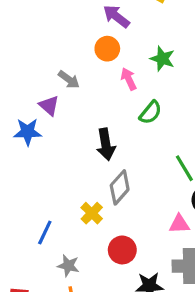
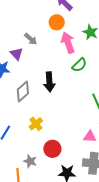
pink arrow: (129, 79) -> (68, 43), size x1.5
gray diamond: (120, 187) -> (23, 92), moved
gray star: (68, 266) -> (30, 161), moved

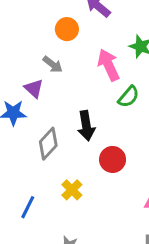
orange circle: (57, 22) -> (67, 29), moved
red circle: (52, 149) -> (113, 159), moved

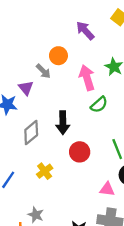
orange circle: (67, 29) -> (58, 56), moved

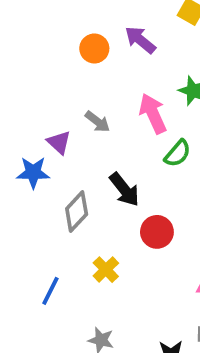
orange circle: (58, 56) -> (94, 49), moved
gray arrow: (43, 71) -> (97, 122), moved
black arrow: (63, 123) -> (124, 189), turned -30

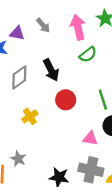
purple triangle: (59, 142) -> (17, 33), turned -42

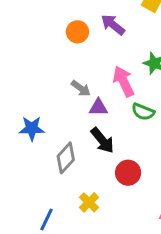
purple triangle: (17, 33) -> (98, 107), moved
green semicircle: (88, 55) -> (143, 112), turned 72

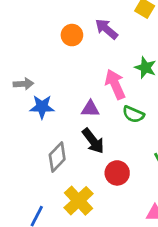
gray arrow: (81, 88) -> (23, 84), moved, turned -42
blue star: (32, 128) -> (42, 107), moved
yellow cross: (89, 202) -> (79, 201), size x1.5

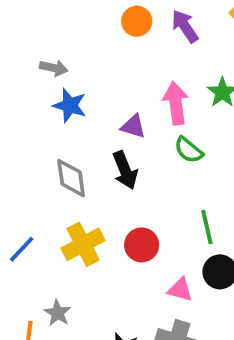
gray diamond: (57, 157) -> (71, 178), turned -68
red circle: (117, 173) -> (142, 245), moved

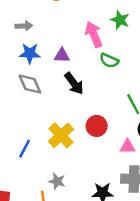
gray arrow: (54, 68) -> (24, 26), moved
purple triangle: (133, 126) -> (62, 55), moved
gray diamond: (71, 178) -> (30, 84), moved

